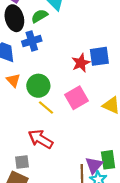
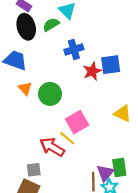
blue cross: (32, 41) -> (74, 49), moved
pink square: (76, 98) -> (77, 122), moved
yellow line: (46, 108) -> (67, 138), moved

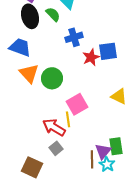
green semicircle: (51, 25) -> (53, 14), turned 77
orange triangle: (25, 88) -> (29, 73), size x1.5
yellow line: (67, 138) -> (68, 119), turned 42
gray square: (34, 170) -> (56, 148), moved, turned -32

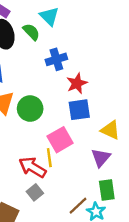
blue square: (108, 51) -> (79, 110), moved
purple triangle: (103, 151) -> (101, 158), moved
brown line: (92, 159) -> (78, 206), turned 48

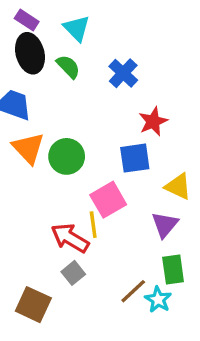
cyan triangle: (49, 16) -> (77, 28), moved
green semicircle: (31, 32) -> (68, 67), moved
blue cross: (56, 59) -> (123, 73), moved, turned -30
red star: (77, 83) -> (153, 121), moved

